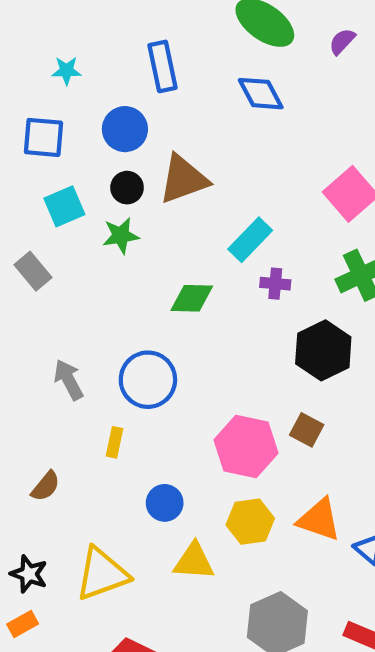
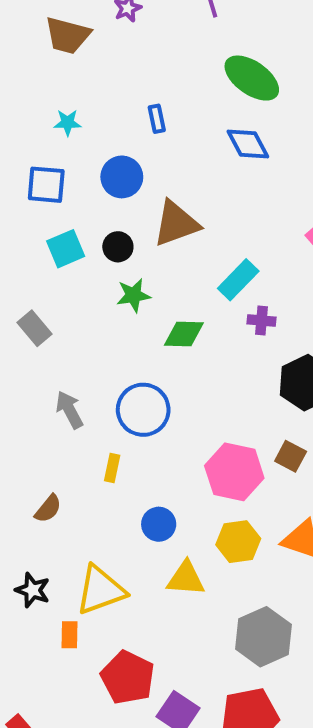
blue rectangle: (163, 66) -> (157, 119), size x0.6
black circle: (127, 188) -> (118, 247), moved
green star: (121, 236) -> (133, 295), moved
gray rectangle: (33, 271) -> (35, 328), moved
orange rectangle: (23, 624) -> (69, 635), moved, turned -60

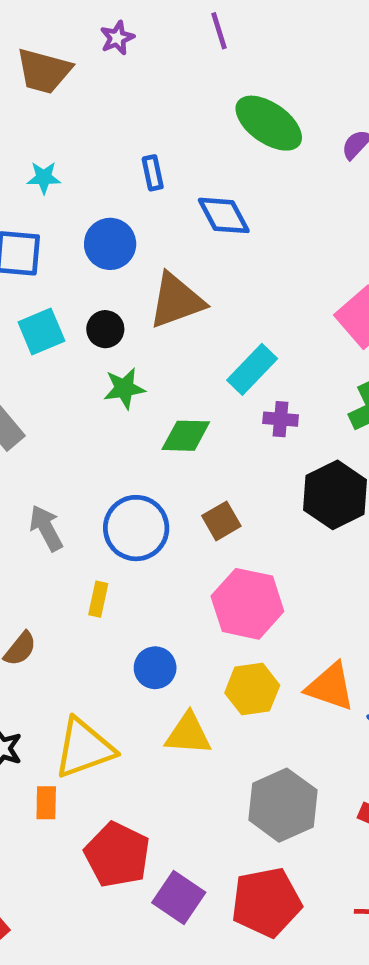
blue diamond: (248, 144) -> (224, 215), moved
brown square: (291, 456) -> (221, 521), moved, turned 32

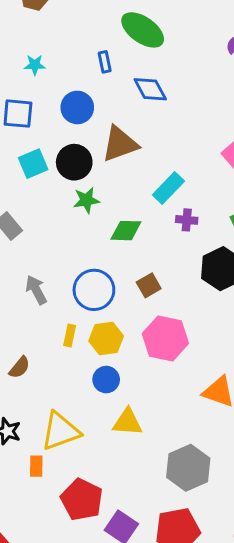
green ellipse: (269, 123) -> (143, 30), moved
black circle: (105, 329) -> (74, 162), size x1.5
yellow hexagon: (252, 689) -> (106, 339), moved

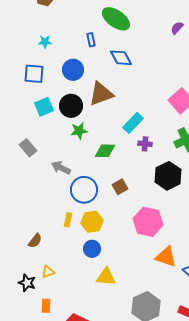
gray arrow: (36, 290) -> (61, 168), moved, turned -36
pink hexagon: (165, 339) -> (148, 222), moved
yellow triangle: (61, 431) -> (48, 272), moved, size x0.5

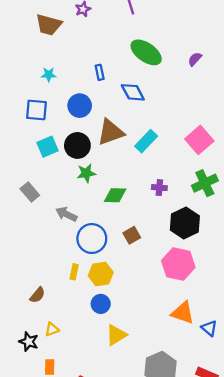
green ellipse: (116, 19) -> (146, 52), moved
cyan rectangle: (133, 123) -> (146, 141), moved
pink hexagon: (148, 222) -> (178, 264), moved
yellow triangle: (106, 277) -> (116, 335), turned -35

